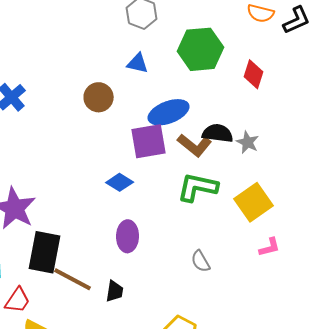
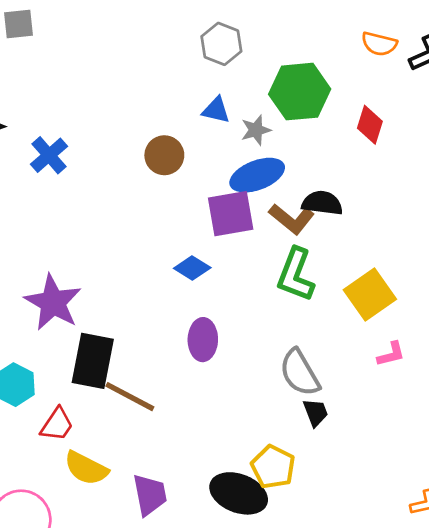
gray star: (248, 142) -> (256, 130), moved, turned 30
green L-shape: (198, 187) -> (296, 275), turned -81
gray semicircle: (201, 261) -> (300, 373), size x1.6
black trapezoid: (115, 291) -> (316, 413), moved, turned -30

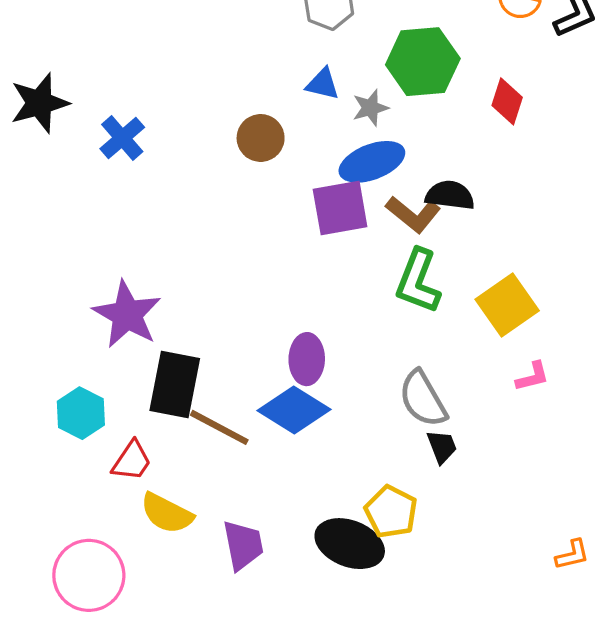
blue diamond: (192, 268) -> (294, 410), moved, size x1.6

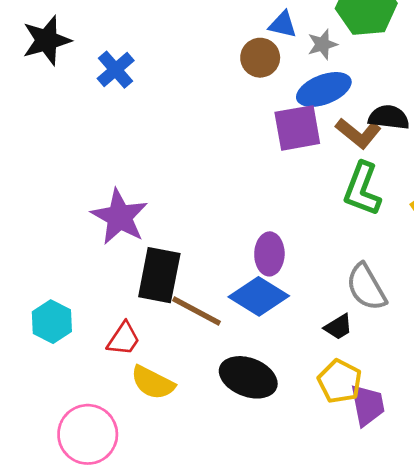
brown circle: (261, 138) -> (260, 58), moved
cyan hexagon: (81, 413) -> (52, 322), moved
black trapezoid: (442, 447) -> (338, 327), moved, turned 80
black ellipse: (350, 544) -> (248, 377), moved
purple trapezoid: (243, 545) -> (368, 405), moved

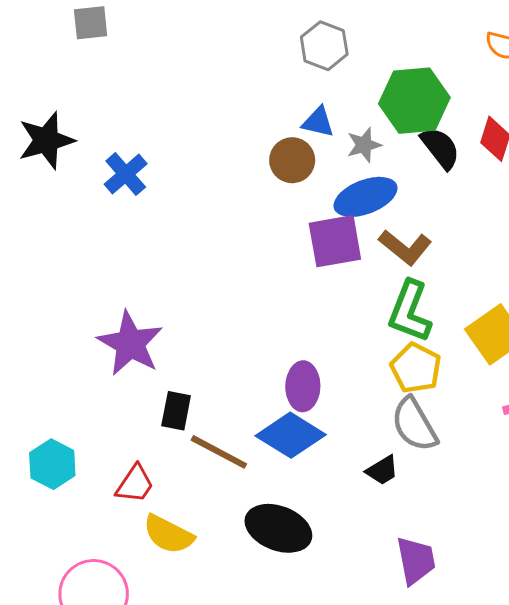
black semicircle: (389, 117) -> (440, 148), moved, turned 45
black rectangle: (159, 275) -> (176, 411), size x0.6
yellow pentagon: (340, 381) -> (416, 368), moved

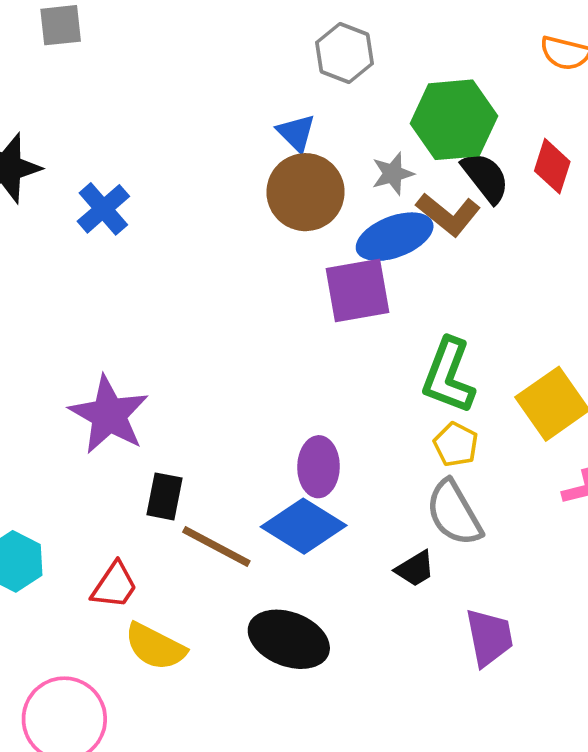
blue triangle: (318, 122) -> (296, 133), moved, turned 32
brown circle: (292, 160) -> (306, 192), size x1.4
brown L-shape: (405, 247) -> (448, 214), moved
yellow pentagon: (416, 368) -> (456, 444), size x0.7
purple trapezoid: (416, 560) -> (489, 637), moved

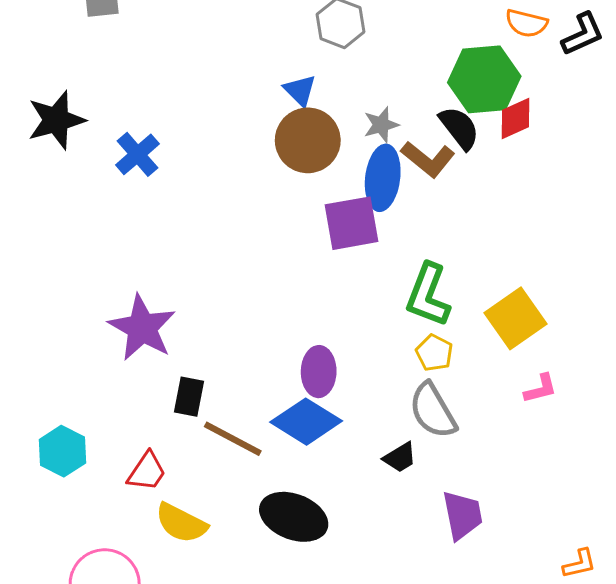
green hexagon: (454, 120) -> (484, 79), moved
red diamond: (552, 166) -> (515, 118), turned 48
blue ellipse: (395, 237) -> (383, 178), turned -62

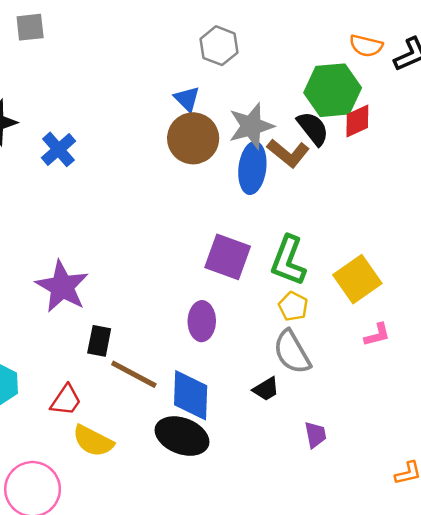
gray star: (381, 125) -> (251, 126), size x1.6
purple square: (351, 223) -> (228, 257), moved, turned 30
blue diamond: (306, 422) -> (191, 395), moved, turned 60
purple trapezoid: (462, 515) -> (315, 435), size x0.7

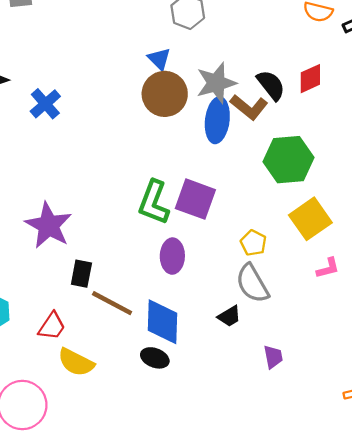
green hexagon: (333, 90) -> (288, 160), moved
green L-shape: (288, 261) -> (154, 202), moved
black ellipse: (182, 436) -> (155, 358), size x0.6

